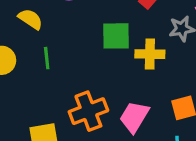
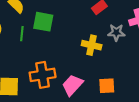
green square: (116, 36) -> (43, 22), moved

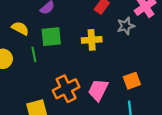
yellow cross: (92, 45) -> (92, 40), moved

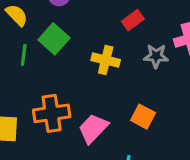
green square: (51, 37) -> (54, 39), turned 30
orange square: (132, 81) -> (143, 117), moved, turned 30

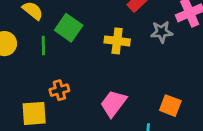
orange cross: (52, 113) -> (59, 90), moved, size x0.6
orange square: (143, 117) -> (170, 106), moved

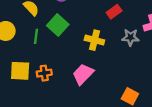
pink trapezoid: (113, 103) -> (83, 74), moved
yellow square: (34, 113) -> (20, 71), moved

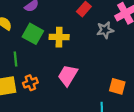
green line: (36, 36) -> (15, 59), moved
yellow cross: (94, 40) -> (59, 37), moved

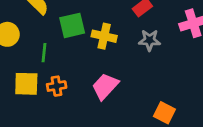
gray star: (105, 30) -> (149, 40), moved
green square: (33, 34) -> (72, 25), turned 36

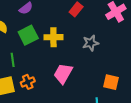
gray star: (149, 40) -> (91, 43), moved

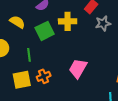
yellow cross: (53, 37) -> (68, 21), moved
gray star: (91, 43) -> (103, 23), moved

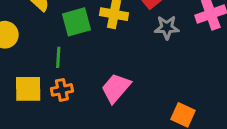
green line: (29, 55) -> (58, 57), moved

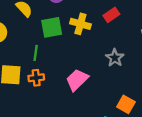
gray star: (167, 27) -> (115, 58), moved, turned 30

